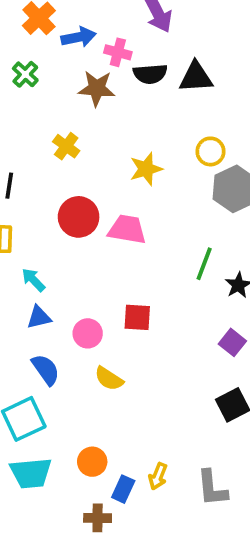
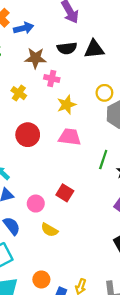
pink cross: (118, 52) -> (52, 78), moved
pink trapezoid: (127, 229) -> (70, 137), moved
red square: (137, 317) -> (65, 193), turned 30

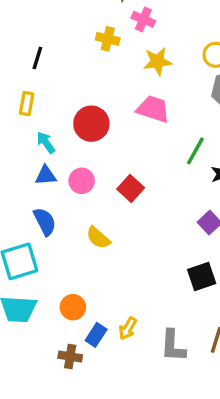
yellow cross: (19, 93) -> (108, 39), moved, turned -32
red circle: (28, 135) -> (91, 124), moved
pink circle: (36, 204) -> (82, 181), moved

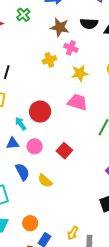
yellow cross: (108, 39) -> (49, 60), turned -32
cyan arrow: (46, 143) -> (21, 124), moved
blue semicircle: (45, 222) -> (22, 172), moved
yellow arrow: (128, 328) -> (73, 233), moved

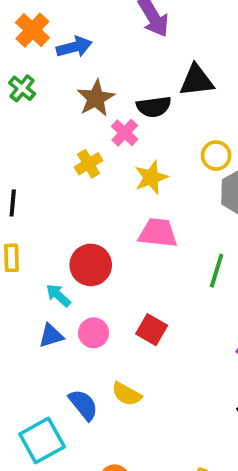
black semicircle: (89, 24) -> (154, 107), moved
brown star: (60, 27) -> (96, 98), turned -30
pink cross: (71, 48) -> (125, 133), turned 32
blue semicircle: (22, 172) -> (83, 405), moved

